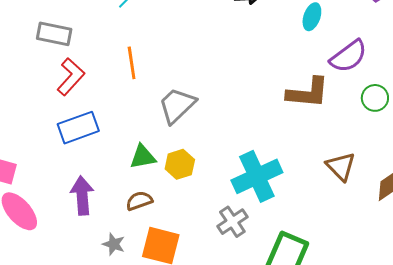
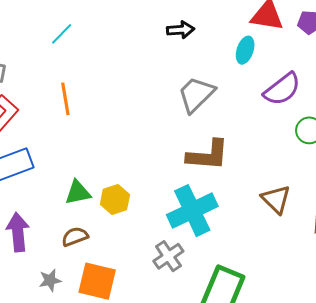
brown L-shape: (308, 93) -> (208, 155), moved
gray trapezoid: (177, 105) -> (196, 94), moved
gray star: (114, 244) -> (50, 280), turned -30

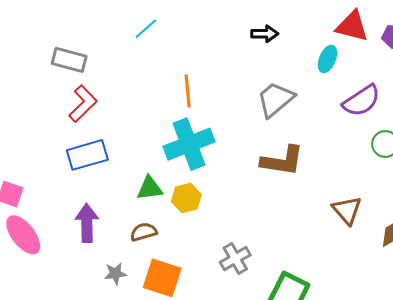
orange line: (65, 99) -> (188, 91), moved
cyan cross: (192, 211) -> (189, 144), moved

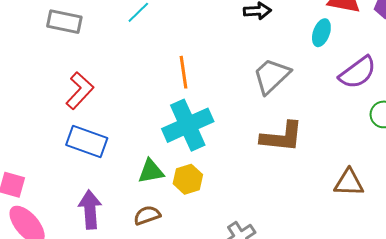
gray rectangle: (69, 60) -> (64, 22), moved
blue rectangle: (87, 155) -> (87, 142), turned 39
brown triangle: (347, 210) -> (349, 183), turned -44

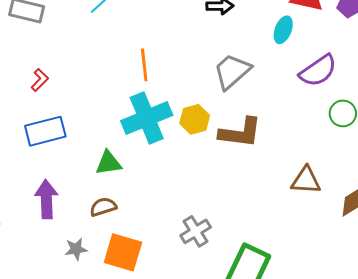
red L-shape: (80, 91) -> (40, 80), size x0.6
blue rectangle: (87, 142) -> (45, 131), turned -36
yellow hexagon: (188, 179) -> (195, 119), moved

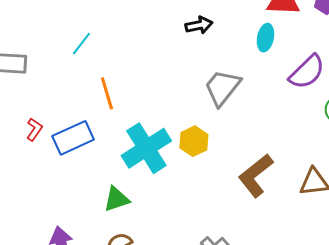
orange line: (144, 65) -> (107, 93), moved
blue rectangle: (45, 131) -> (73, 138), moved
brown L-shape: (240, 133) -> (256, 176), moved, turned 144

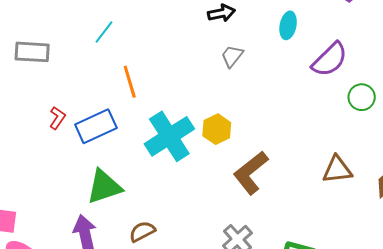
gray trapezoid: (222, 87) -> (232, 56), moved, size x0.6
brown L-shape: (256, 176) -> (251, 173), moved
green triangle: (116, 199) -> (104, 187), moved, size x1.4

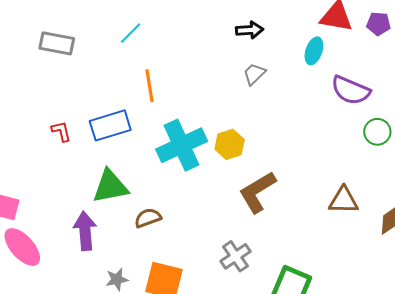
purple semicircle: (330, 60) -> (351, 90), turned 60
red L-shape: (57, 118) -> (61, 131), moved, turned -55
brown semicircle: (142, 231) -> (148, 218), moved

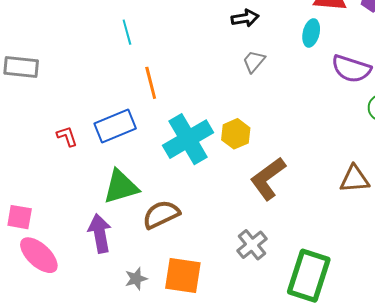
cyan line: (131, 33) -> (127, 32), turned -55
gray rectangle: (57, 43) -> (21, 67), moved
brown semicircle: (148, 218) -> (161, 215), size x1.4

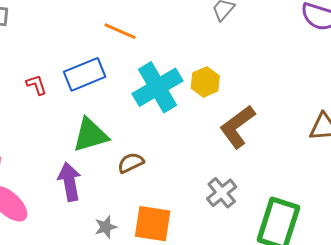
orange line: (151, 83) -> (120, 31), turned -52
brown semicircle: (161, 215) -> (131, 163), size x0.7

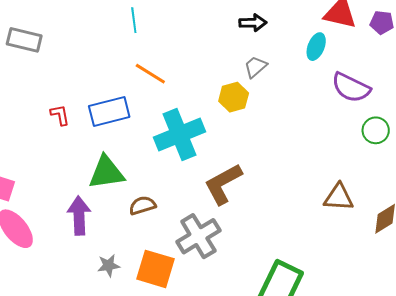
yellow hexagon: (205, 82) -> (234, 97), moved
brown L-shape: (237, 127) -> (223, 184), moved
gray cross: (222, 193) -> (198, 236), moved, size x1.4

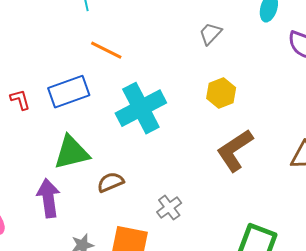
yellow hexagon: (234, 97) -> (221, 93), moved
brown L-shape: (223, 184) -> (235, 150), moved
gray cross: (198, 236) -> (169, 208), size x0.6

